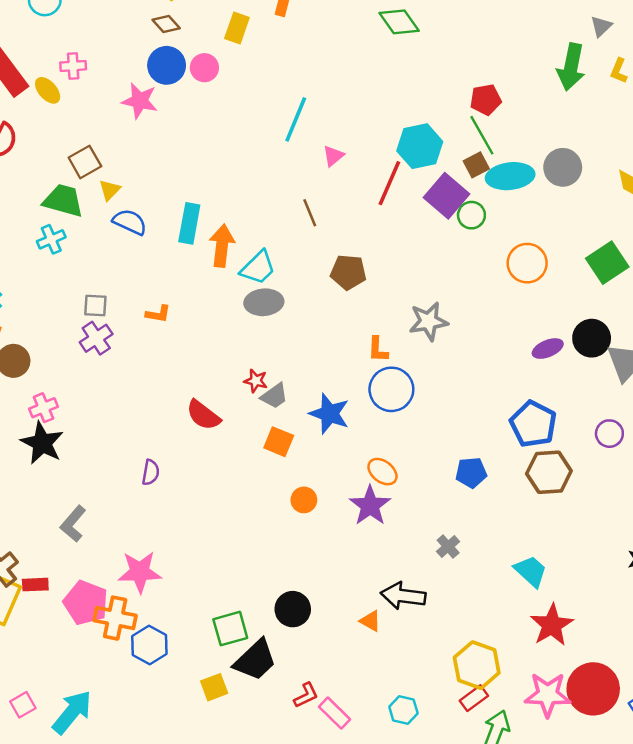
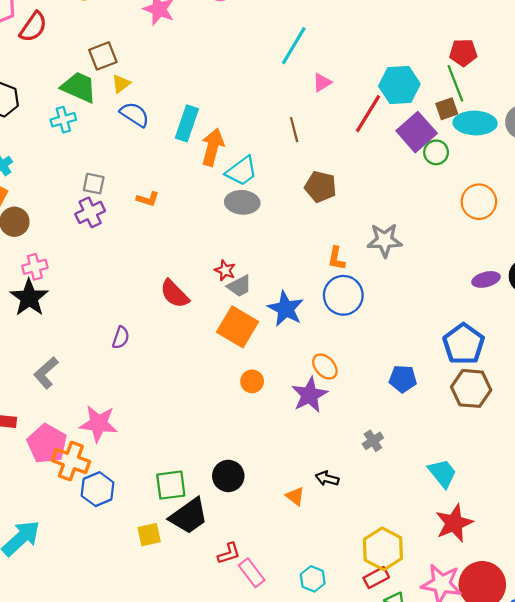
orange square: (279, 442) -> (237, 327), size x1.5
black arrow: (403, 596) -> (327, 478), size x0.6

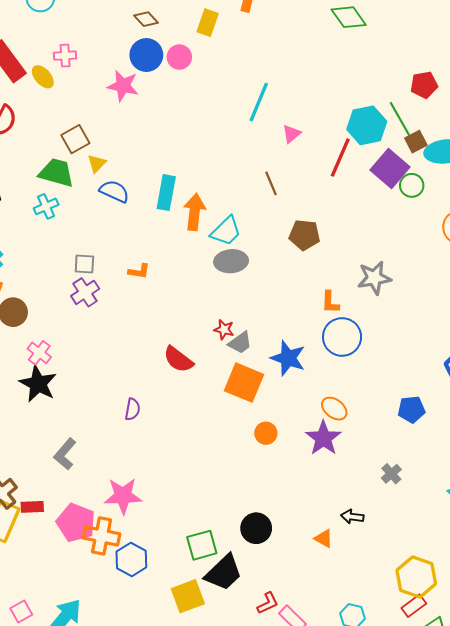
green line: (455, 83) -> (400, 119), moved
pink cross: (35, 267) -> (39, 353), turned -30
yellow square: (149, 535) -> (188, 596), size x1.4

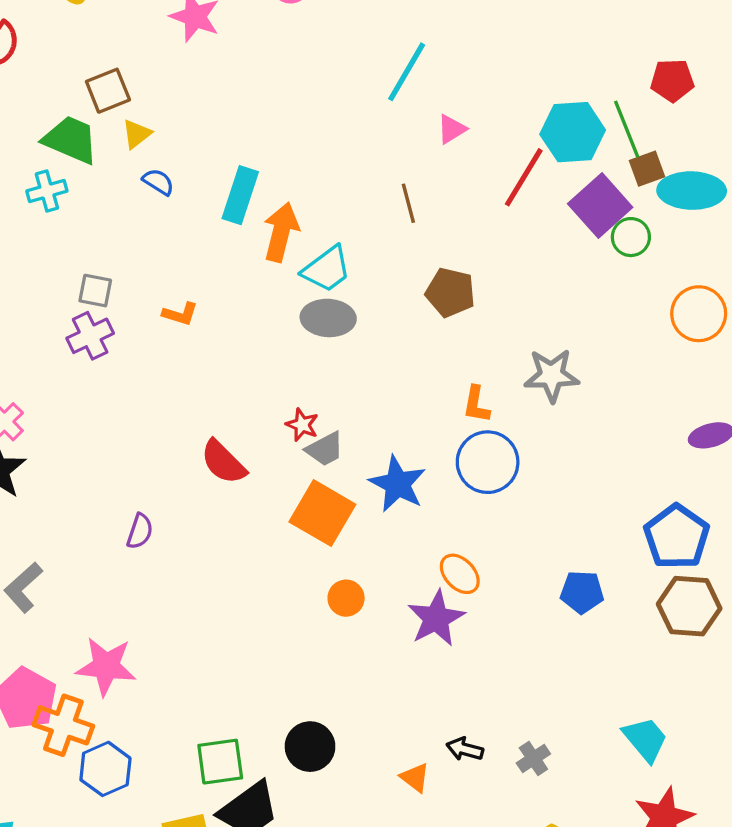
blue semicircle: (114, 191) -> (158, 182), size x0.7
gray cross: (391, 474) -> (533, 758), moved

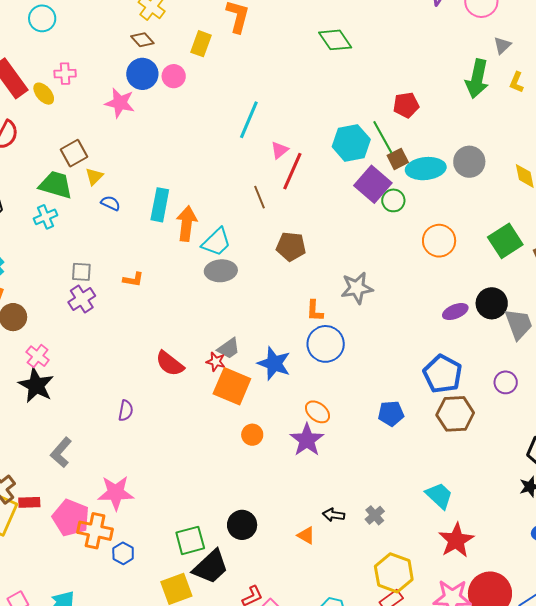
red line: (524, 177) -> (292, 171), moved
red star: (302, 425) -> (216, 362), moved
blue hexagon: (105, 769) -> (123, 553), size x0.7

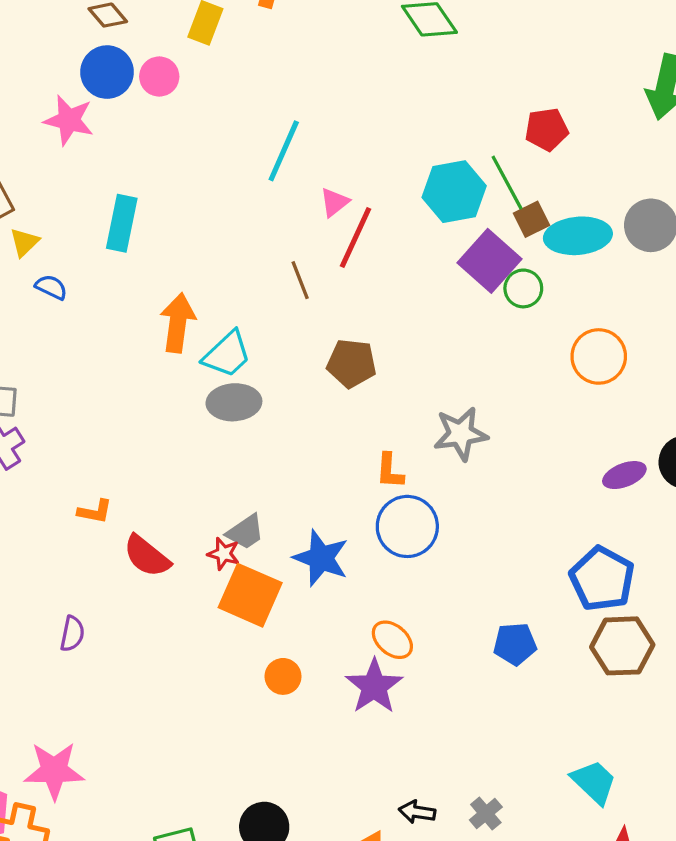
cyan rectangle: (160, 205) -> (122, 223), moved
orange L-shape: (133, 279) -> (95, 511), moved

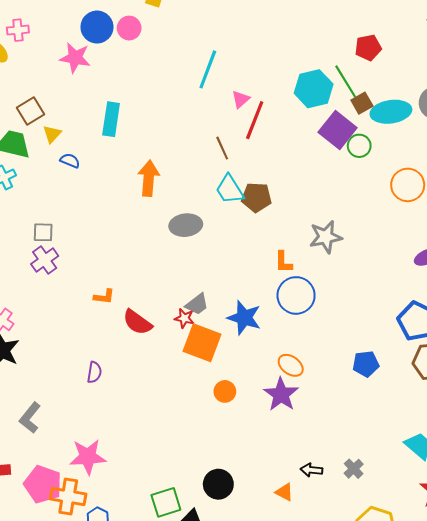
cyan trapezoid: (227, 354) -> (230, 189), moved, turned 104

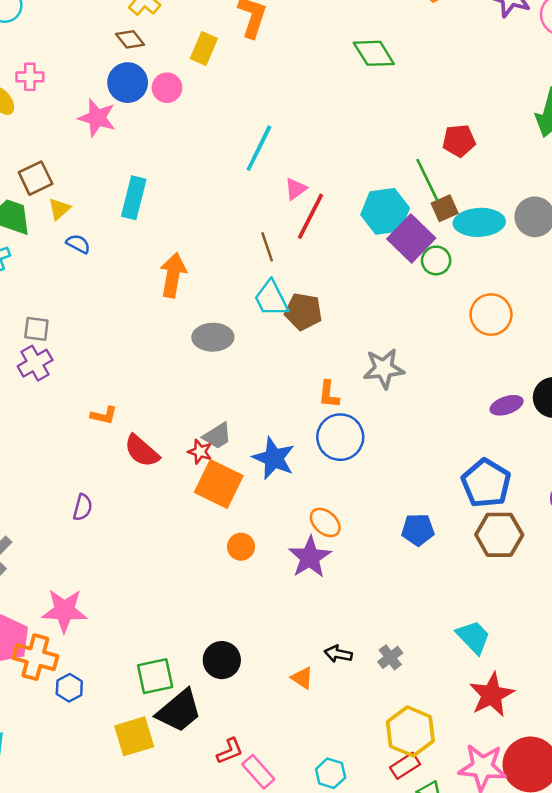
cyan hexagon: (314, 89) -> (385, 211), moved

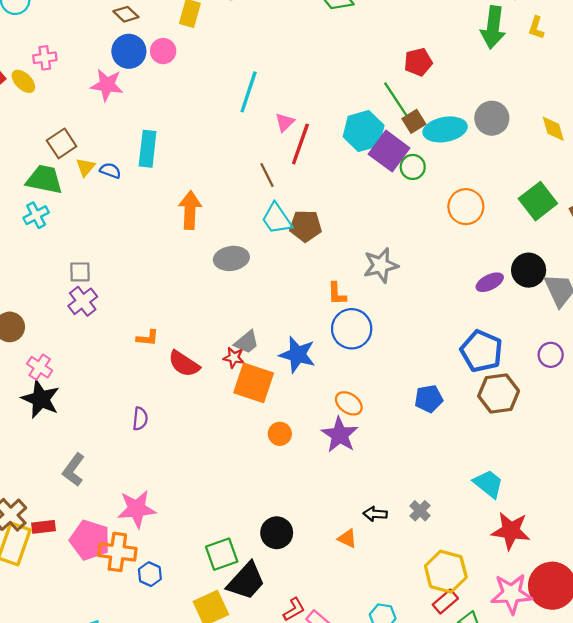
blue semicircle: (78, 244) -> (110, 171), moved
red star: (492, 695) -> (511, 531), turned -30

